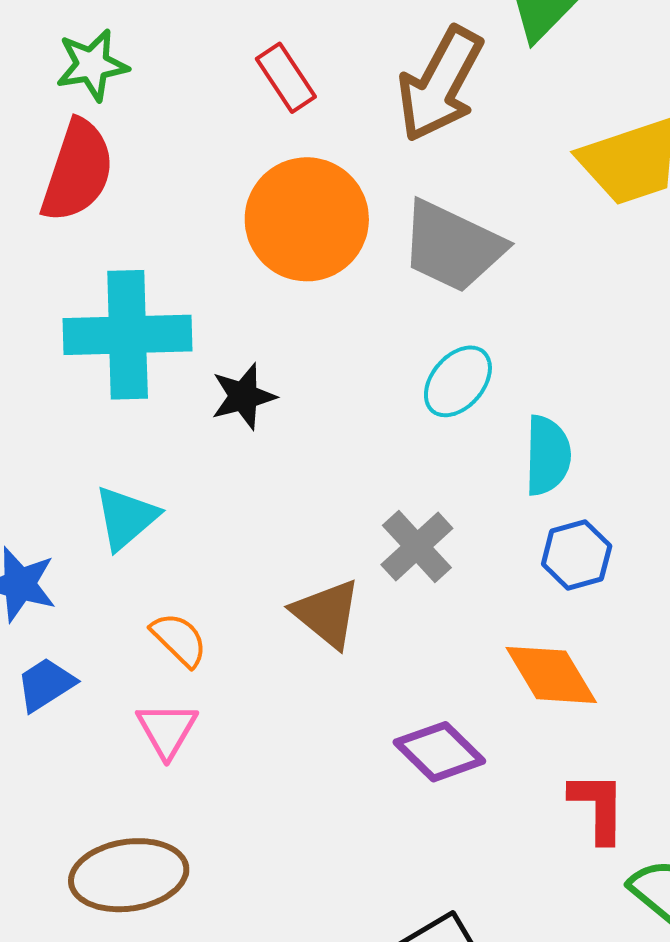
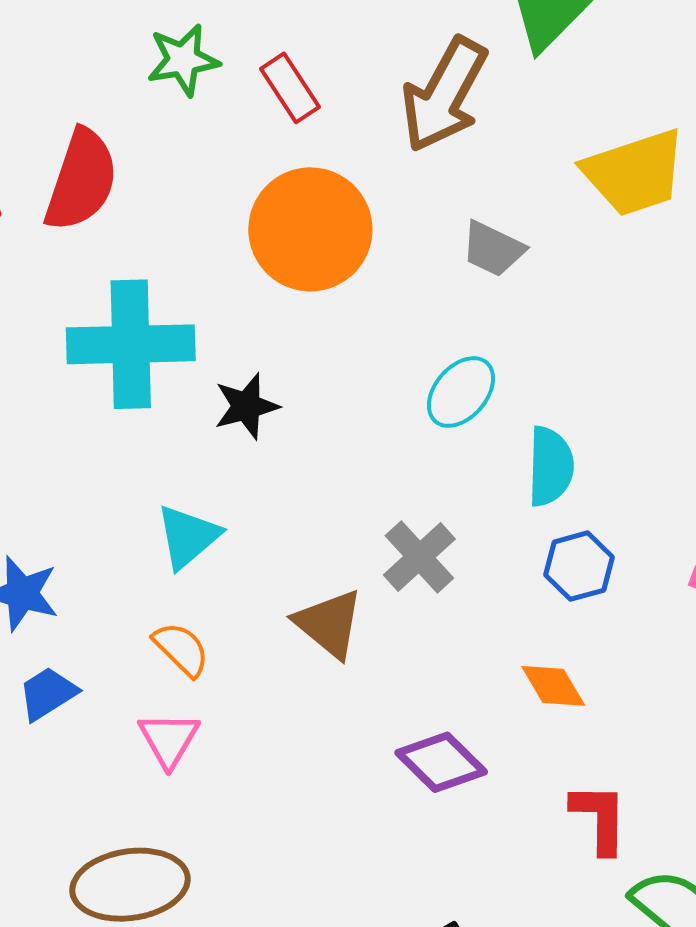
green star: (92, 65) -> (183, 60), moved
gray trapezoid: (452, 246) -> (493, 249), moved, size x0.6
cyan triangle: (126, 518) -> (188, 537), moved
orange diamond: (551, 675) -> (553, 686), size x0.7

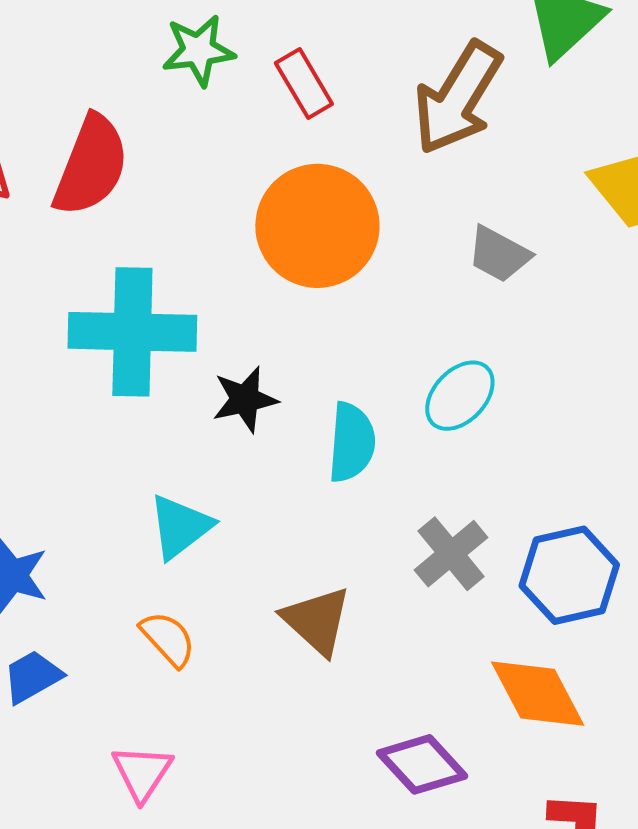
cyan semicircle: (550, 466) -> (352, 442), moved
gray cross: (419, 557) -> (451, 554), moved
blue hexagon: (579, 566) -> (569, 575), size x1.4
orange diamond: (553, 686) -> (538, 694), size x1.5
pink triangle: (169, 739) -> (142, 773), moved

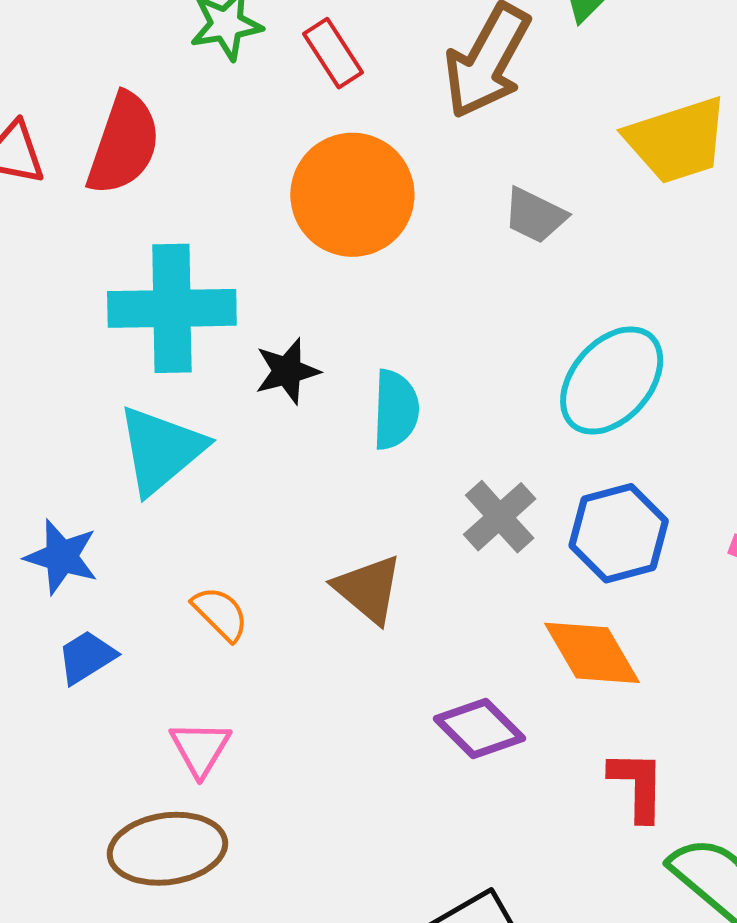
cyan ellipse: (460, 396) -> (612, 380), moved, size x1.5
cyan triangle: (180, 527) -> (161, 450), moved, size x1.4

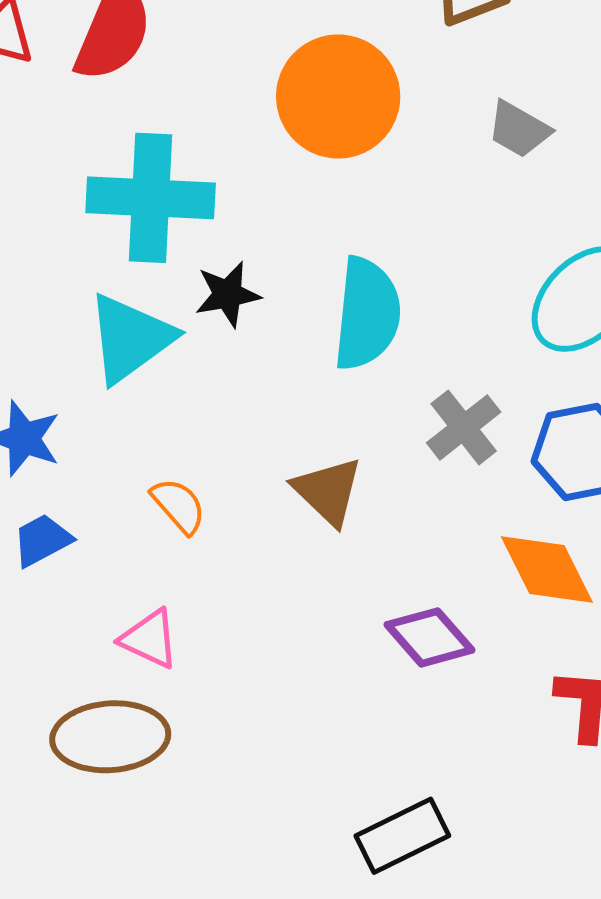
black star: (287, 371) -> (228, 294), moved
cyan semicircle: (396, 410) -> (367, 314), size x1.4
pink triangle: (200, 748) -> (150, 639), turned -40

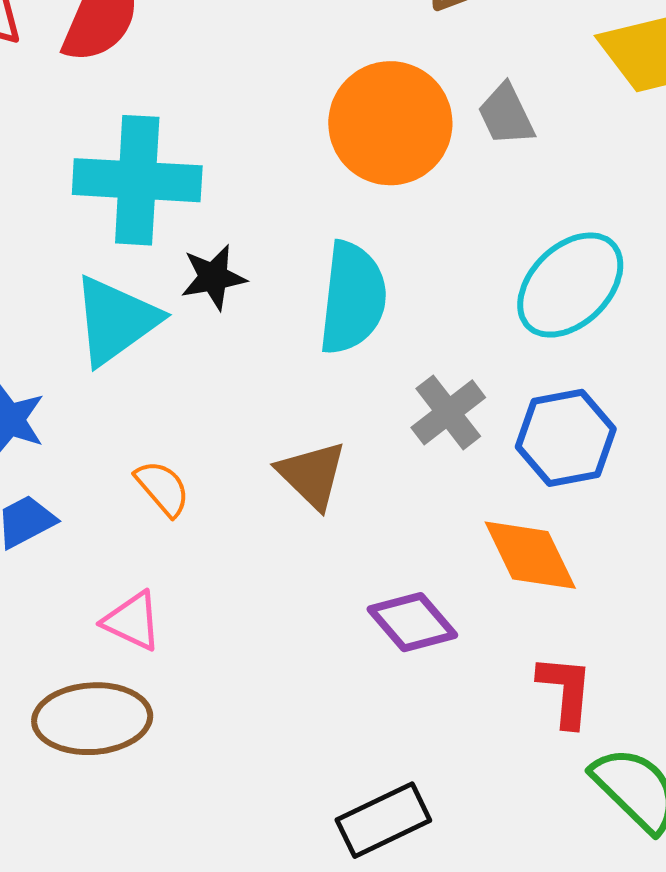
orange circle: (338, 96) -> (390, 123), moved
gray trapezoid: (519, 129) -> (506, 115), turned 34

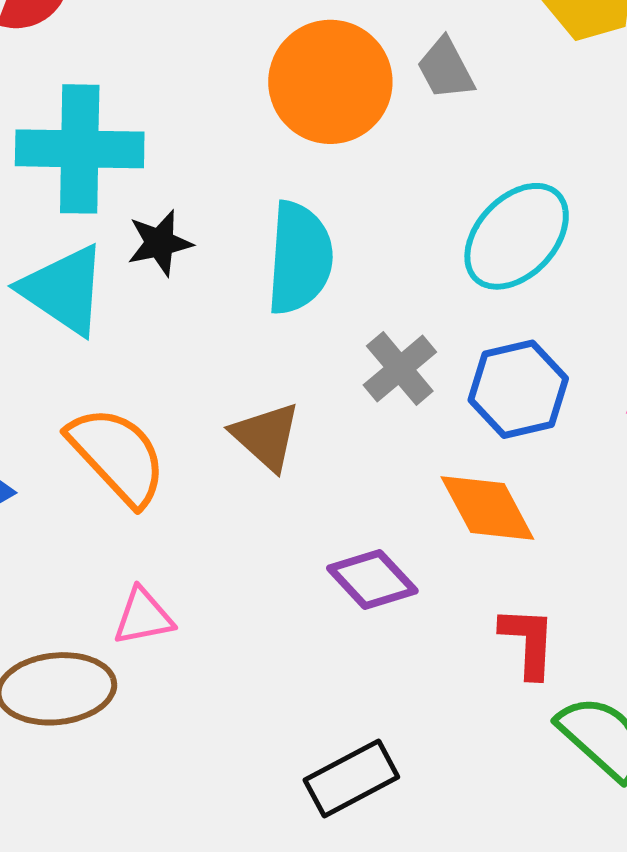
cyan triangle: (116, 320) -> (64, 290), turned -48
orange semicircle: (163, 488) -> (117, 456), size x1.8
pink triangle: (132, 621) -> (143, 617), moved, turned -34

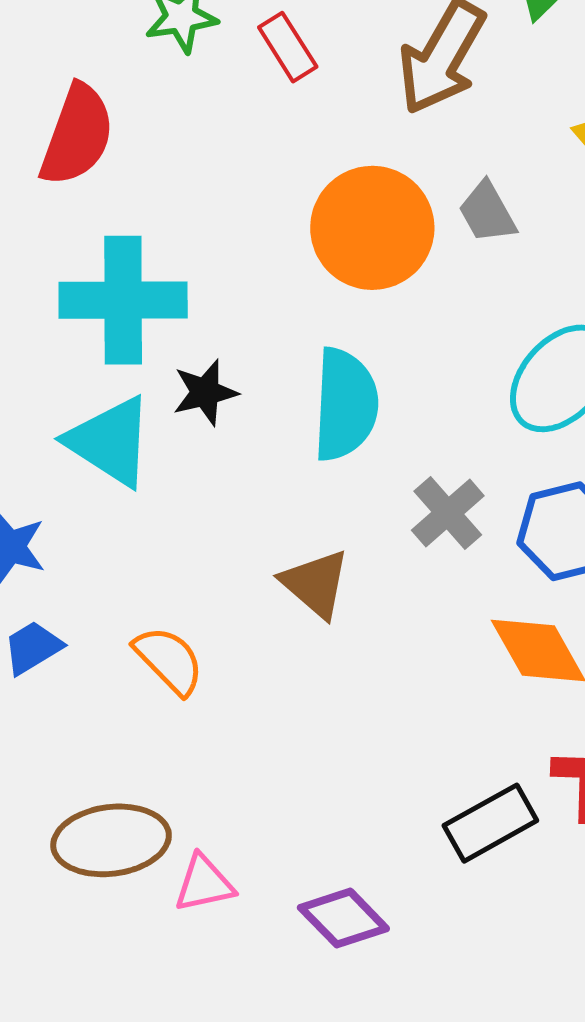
orange semicircle: (117, 456) -> (169, 660), moved, size x0.7
purple diamond: (372, 579) -> (343, 918), moved
pink triangle: (143, 617) -> (204, 884), moved
black rectangle: (351, 779) -> (490, 823), moved

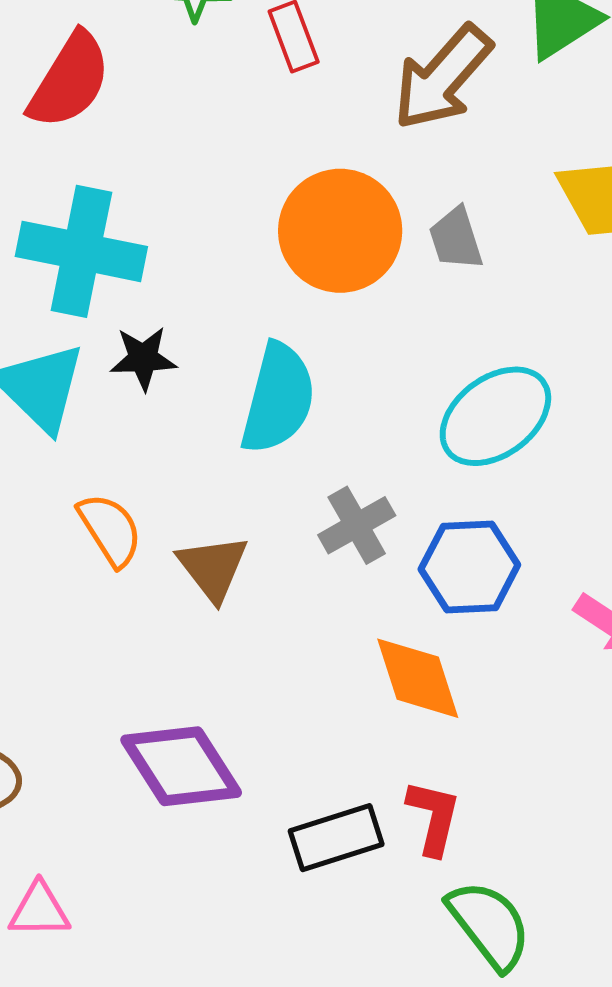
orange semicircle: (169, 660) -> (110, 530), moved
pink triangle: (204, 884) -> (39, 910), moved
purple diamond: (343, 918) -> (181, 766), moved, size x1.4

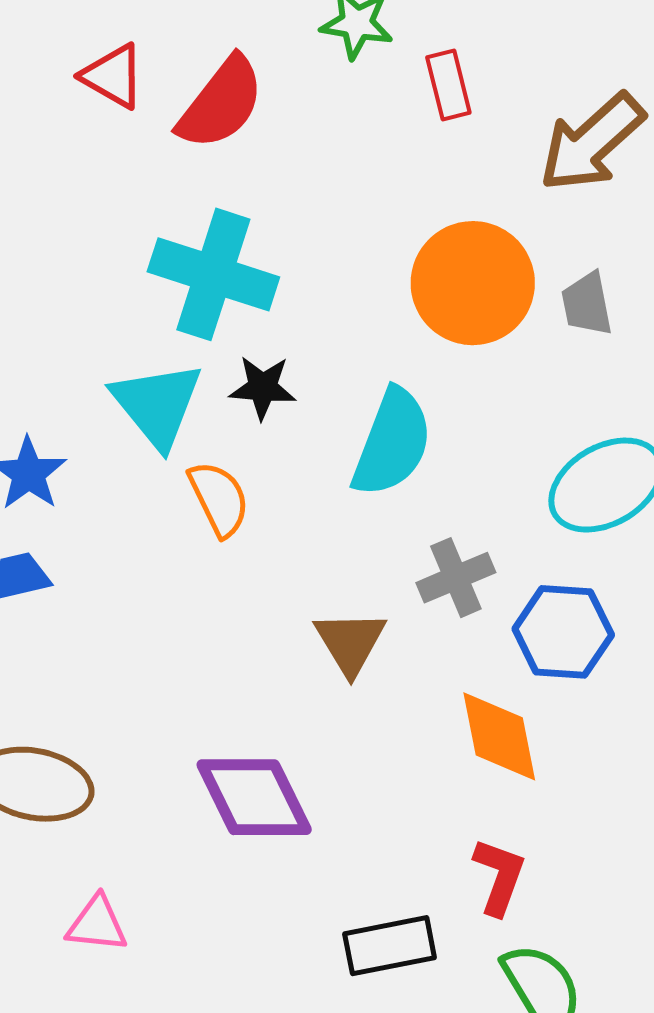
orange semicircle: (110, 530) -> (219, 499), moved
brown triangle: (213, 568) -> (350, 642), moved
black rectangle: (336, 838) -> (390, 946), moved

